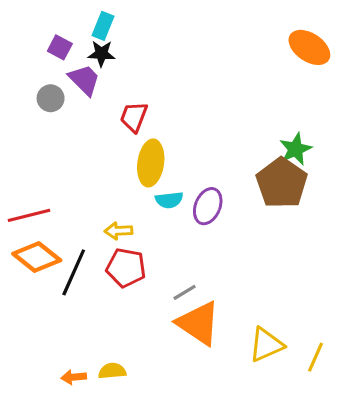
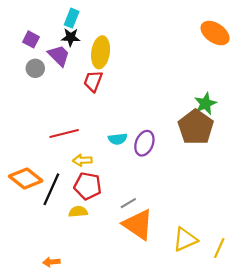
purple square: (60, 47) -> (31, 39), moved
yellow ellipse: (151, 163) -> (101, 52), moved
red line: (29, 215) -> (64, 134), moved
yellow semicircle: (112, 371) -> (78, 212), moved

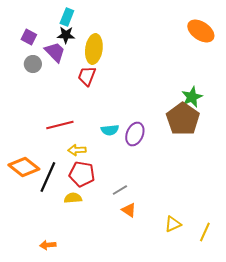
orange triangle: (138, 225) -> (129, 210), size x0.5
yellow triangle: (185, 239) -> (173, 224), size x0.7

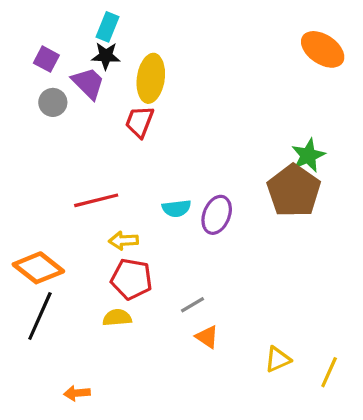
black line: (48, 177) -> (40, 316), moved

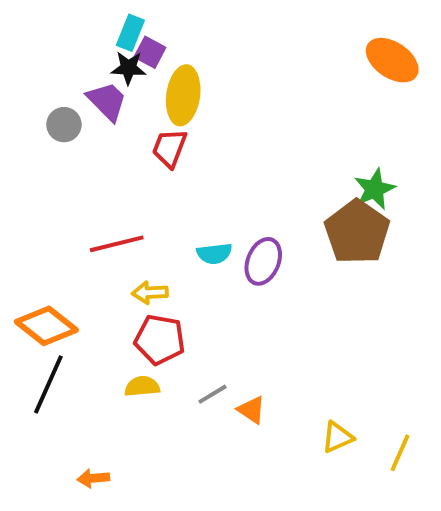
purple square: (46, 59) -> (150, 52), moved
gray line: (193, 305) -> (212, 394), moved

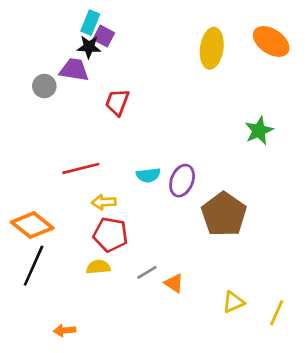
yellow ellipse: (183, 95) -> (212, 48), moved
purple trapezoid: (107, 101) -> (74, 70), turned -36
brown pentagon: (357, 232) -> (224, 214), moved

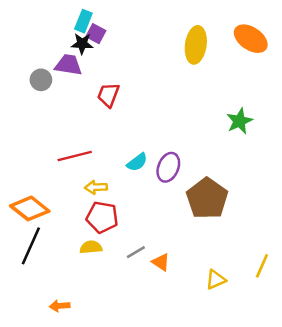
cyan semicircle: (148, 175) -> (137, 162), turned -30
yellow line: (277, 313) -> (262, 266), moved

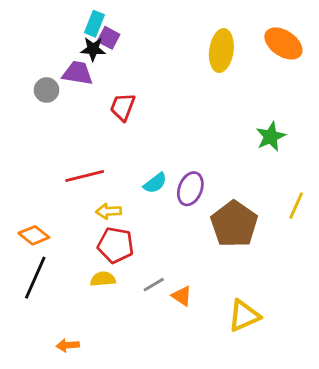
orange diamond: (30, 208) -> (34, 235), size x0.7
yellow line: (262, 266) -> (296, 206), moved
yellow triangle: (216, 280) -> (244, 316), size x1.4

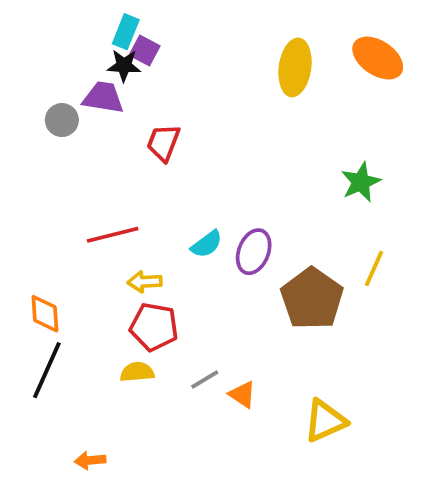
yellow line: (296, 206) -> (374, 269), moved
orange diamond: (34, 235) -> (45, 314), turned 48

